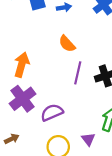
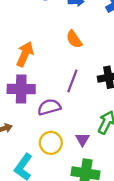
purple line: (78, 73) -> (72, 81), moved
purple cross: (23, 99) -> (21, 89), turned 30

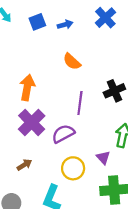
purple cross: (21, 89) -> (32, 122), turned -32

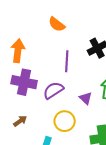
purple cross: (32, 122) -> (24, 82), turned -30
purple triangle: (103, 158) -> (86, 98), moved

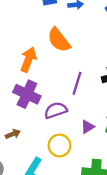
orange semicircle: (57, 24) -> (59, 40), moved, size x1.4
purple triangle: (86, 98) -> (88, 127), turned 32

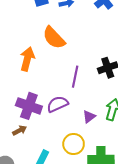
purple cross: (27, 94) -> (29, 106), moved
yellow circle: (59, 146) -> (74, 144), moved

